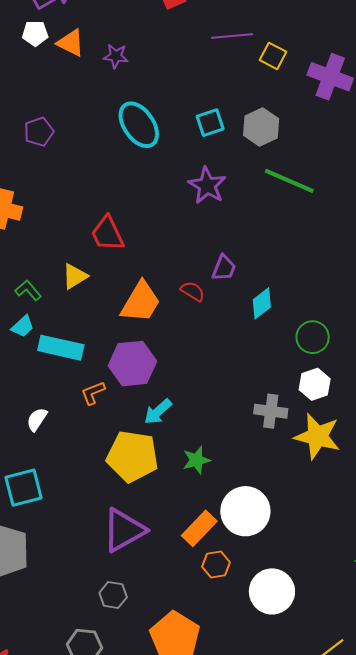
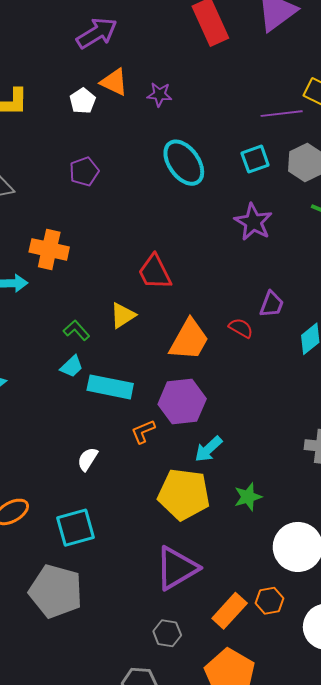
white pentagon: (35, 33) -> (83, 101), moved, turned -30
purple line: (232, 36) -> (282, 114), moved
orange rectangle: (199, 528) -> (230, 611), moved

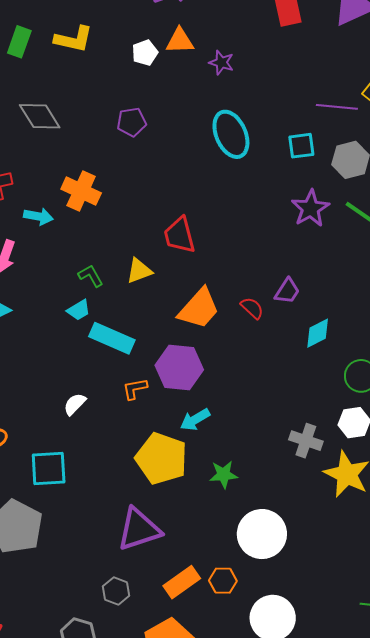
orange triangle: (114, 82) -> (180, 41), turned -40
purple star: (253, 222) -> (310, 208), moved

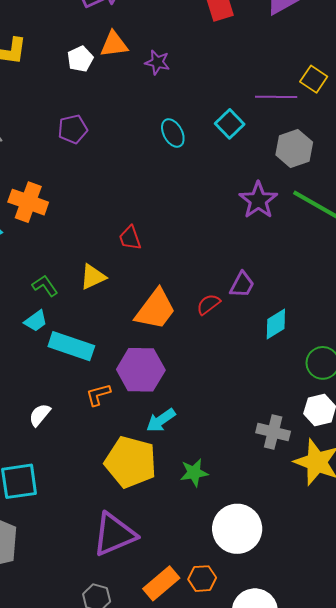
cyan ellipse: (231, 134) -> (173, 133), size x0.6
cyan square: (301, 146) -> (230, 124), moved, turned -32
red trapezoid: (180, 235) -> (130, 238), size x0.7
red semicircle: (252, 308) -> (208, 304), turned -75

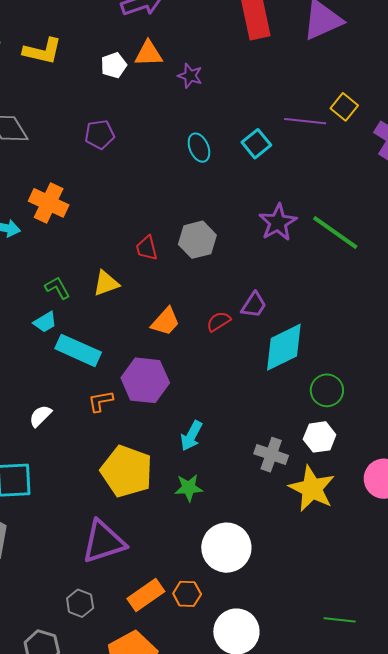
gray hexagon: (294, 148) -> (197, 240), moved
orange trapezoid: (156, 309) -> (165, 322), size x0.7
cyan diamond: (276, 324) -> (284, 347), size x1.6
cyan arrow: (161, 420) -> (191, 436), moved, turned -32

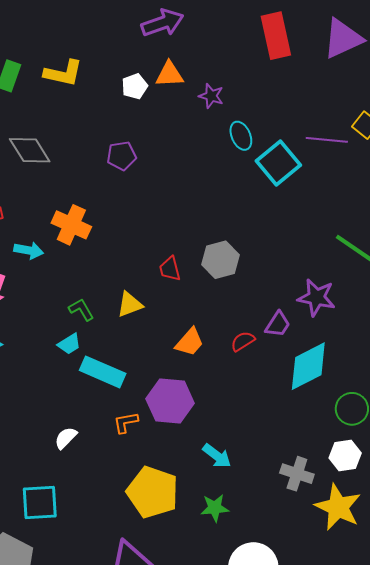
cyan square: (256, 144) -> (278, 163), size x1.5
cyan ellipse: (199, 148) -> (241, 136), moved
purple star: (278, 222) -> (316, 298), moved, turned -30
cyan arrow: (191, 436) -> (217, 456), turned -80

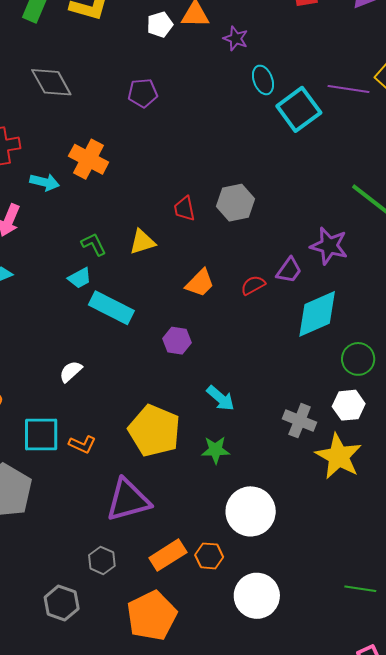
purple hexagon: (170, 401) -> (177, 341), size x0.6
orange L-shape: (126, 422) -> (82, 444), moved, turned -148

